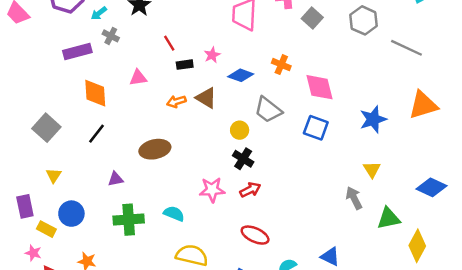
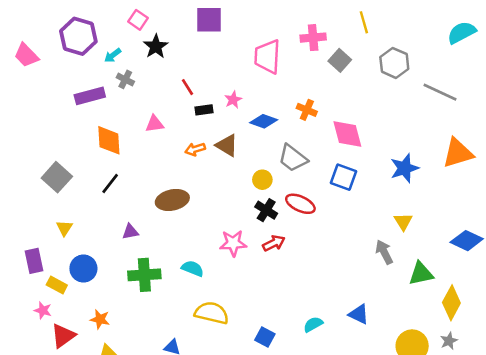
red ellipse: (255, 235) -> (300, 204), moved

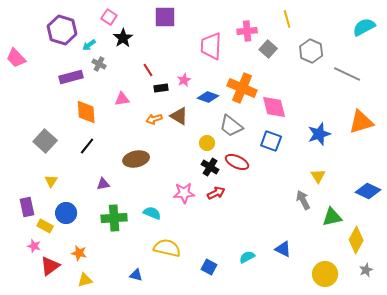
pink trapezoid: (26, 55) -> (16, 58), moved
orange cross: (307, 110) -> (242, 88), size x1.8
gray star: (449, 341) -> (366, 270), moved

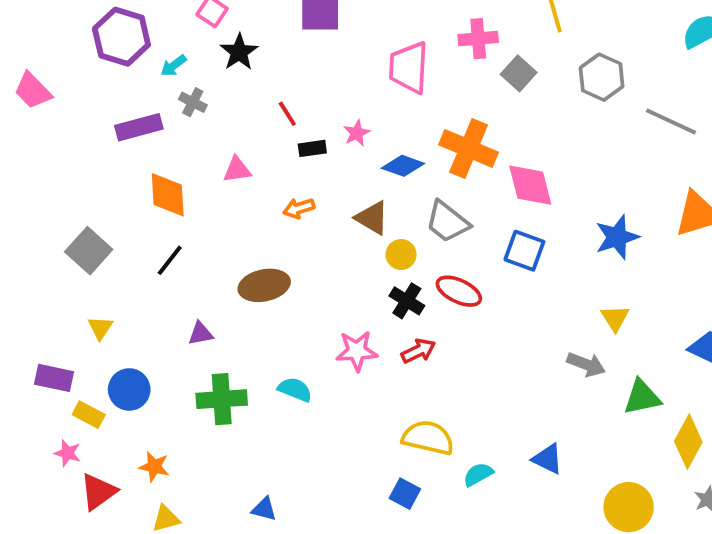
brown triangle: (179, 116) -> (372, 218), moved
gray arrow: (303, 200) -> (586, 364), turned 138
purple rectangle: (27, 207) -> (54, 378), turned -66
yellow semicircle: (167, 248) -> (428, 438), moved

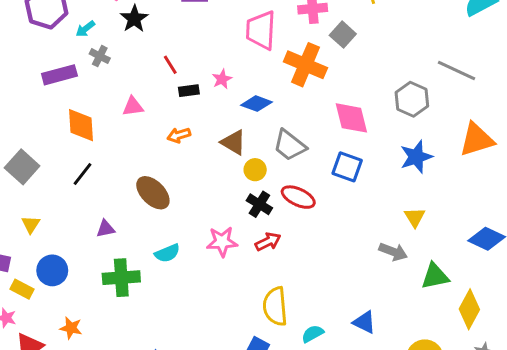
gray hexagon: (602, 77) -> (412, 99), moved
orange cross: (469, 148) -> (305, 65), moved
brown ellipse: (264, 285) -> (153, 193), turned 57
cyan semicircle: (295, 389) -> (167, 253), moved, turned 135
yellow semicircle: (428, 438) -> (275, 306), turned -108

